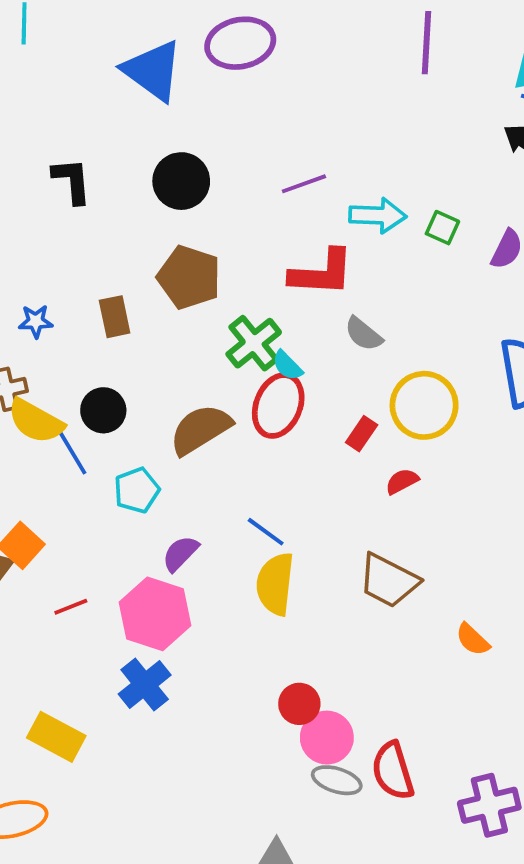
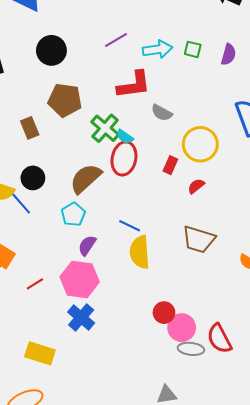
cyan pentagon: (137, 490) -> (73, 214), moved

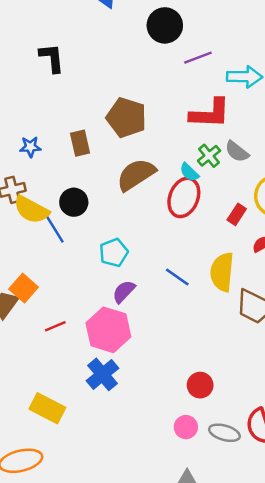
black circle: (51, 50) -> (165, 25), moved
green cross: (105, 128) -> (209, 156), moved, size x0.7
brown semicircle: (86, 179) -> (136, 175), moved
yellow semicircle: (140, 252) -> (222, 272), moved
pink circle: (182, 328) -> (186, 427), moved, size x0.7

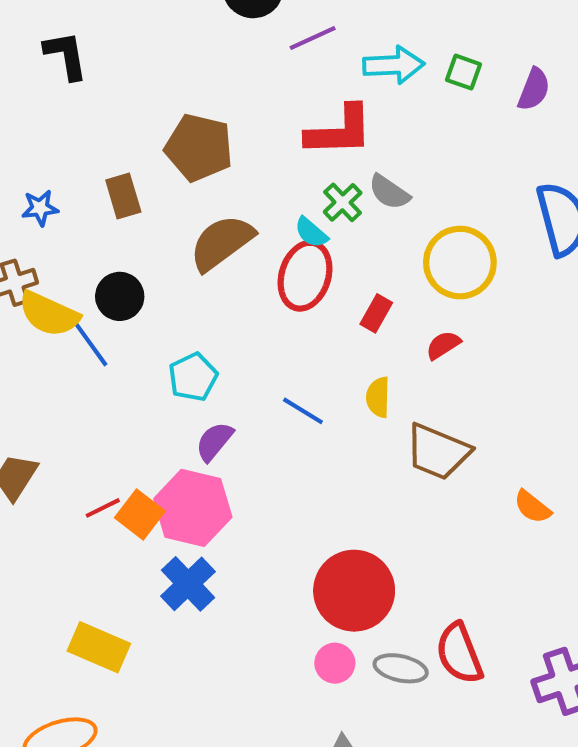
red rectangle: (237, 214) -> (376, 313), moved
yellow semicircle: (222, 272) -> (378, 397), size x0.6
orange square: (24, 288) -> (140, 514), moved
red circle: (200, 385) -> (354, 591), size x1.8

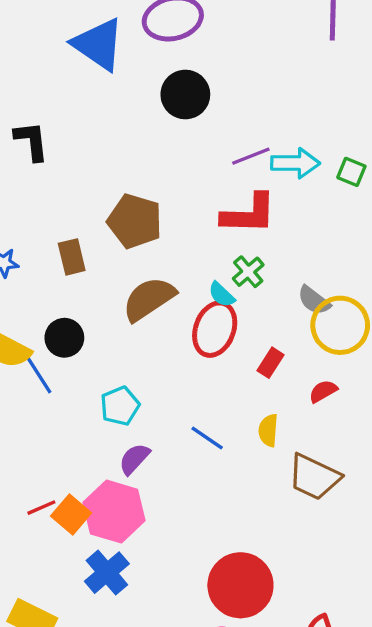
purple line: (313, 38) -> (251, 156), moved
gray semicircle: (389, 192) -> (314, 300), moved

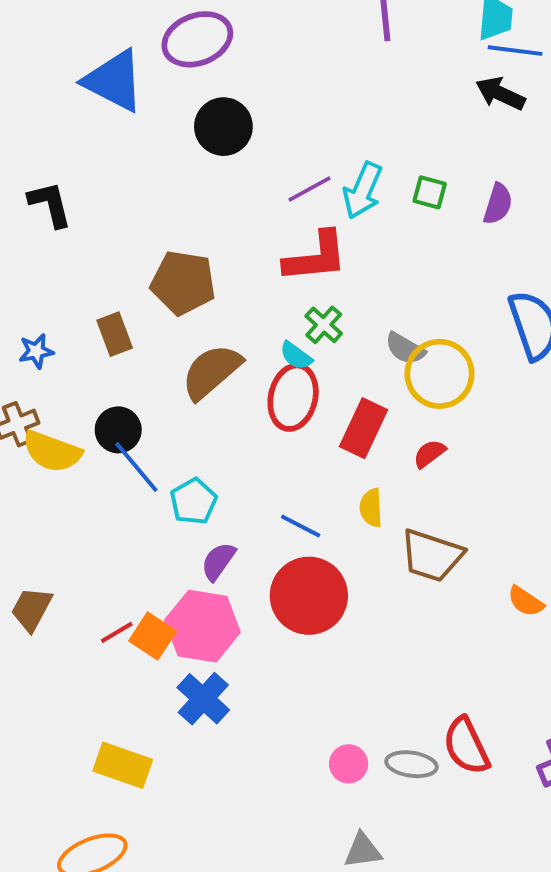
cyan arrow: (295, 163) -> (363, 191), turned 120
red rectangle: (271, 363) -> (364, 428), size x1.6
blue line: (36, 371) -> (136, 467), moved
red circle: (240, 585) -> (309, 596), moved

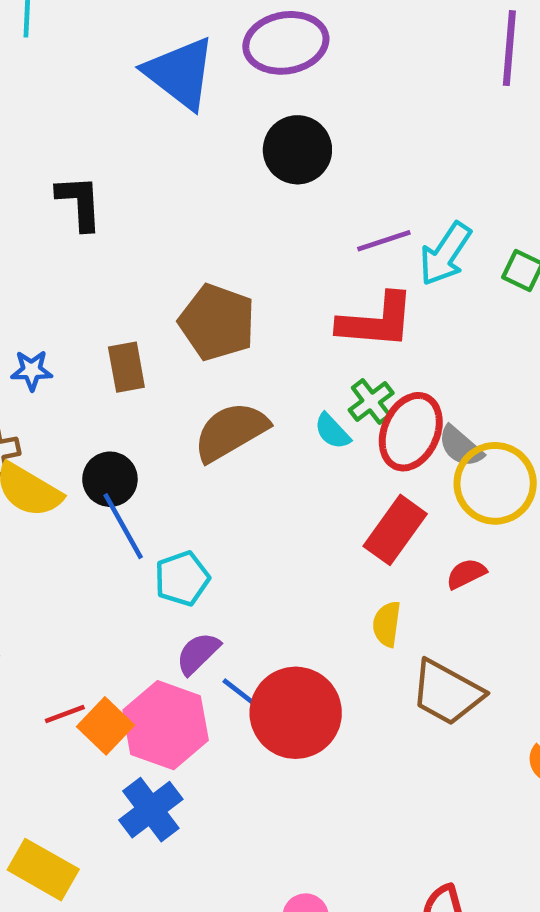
red ellipse: (293, 397) -> (411, 432), moved
blue line: (301, 526) -> (244, 696), moved

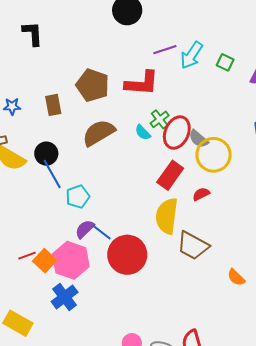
red L-shape: (376, 321) -> (142, 83), moved
yellow semicircle: (387, 624) -> (167, 216), size x1.8
blue line: (244, 696) -> (102, 232), moved

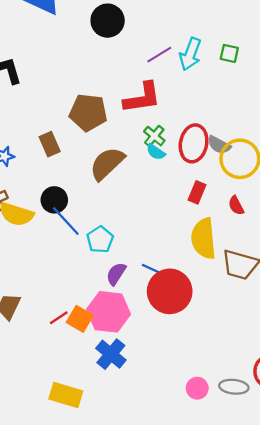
green cross: (160, 119) -> (154, 136), moved
red rectangle: (170, 175) -> (197, 192), size x0.7
red semicircle: (201, 194) -> (236, 205), turned -78
blue line: (102, 232) -> (153, 270), moved

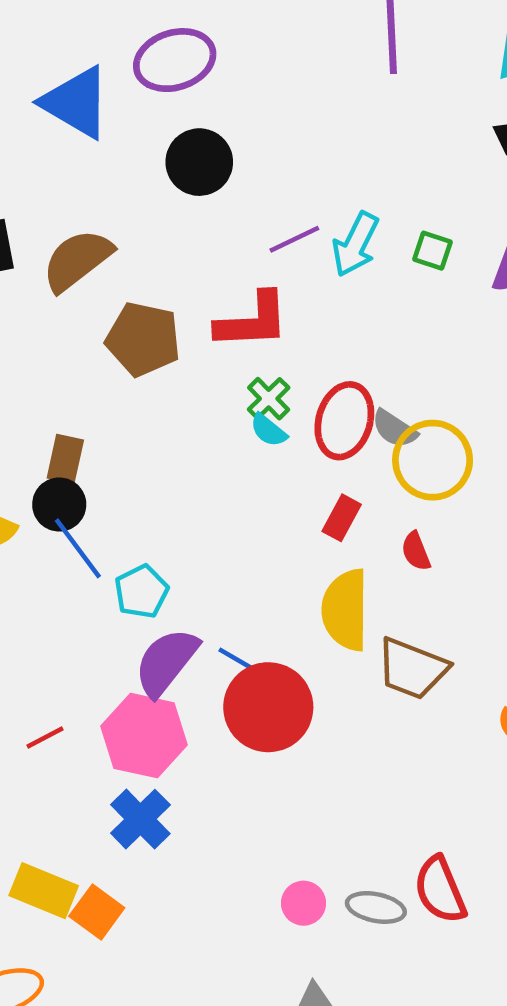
brown rectangle: (50, 144) -> (65, 459), moved, turned 30
brown semicircle: (107, 163) -> (77, 260), moved
purple semicircle: (116, 274) -> (166, 662), size x1.6
orange square: (80, 319) -> (97, 912), moved

